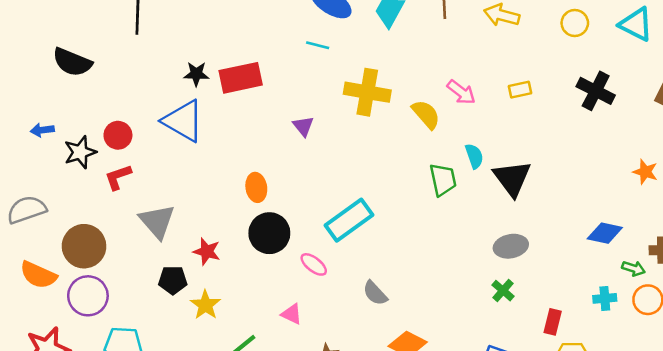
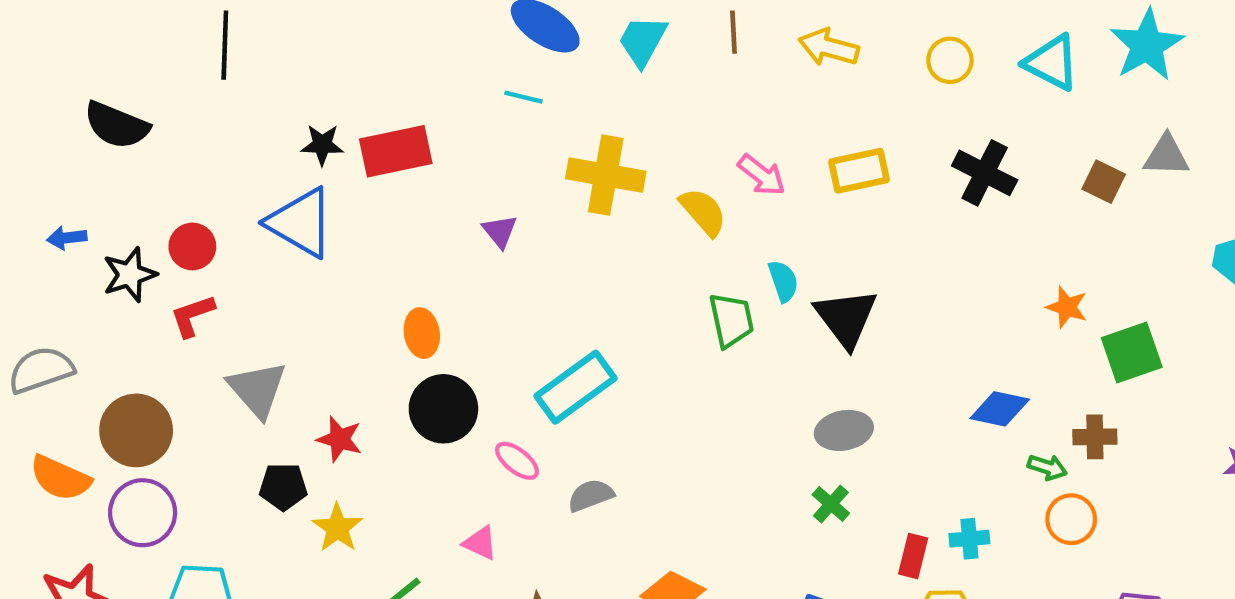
yellow rectangle: (520, 90) -> (859, 171), size x1.5
gray semicircle: (375, 293) -> (591, 495), moved, turned 112
cyan cross: (605, 298) -> (969, 539), moved

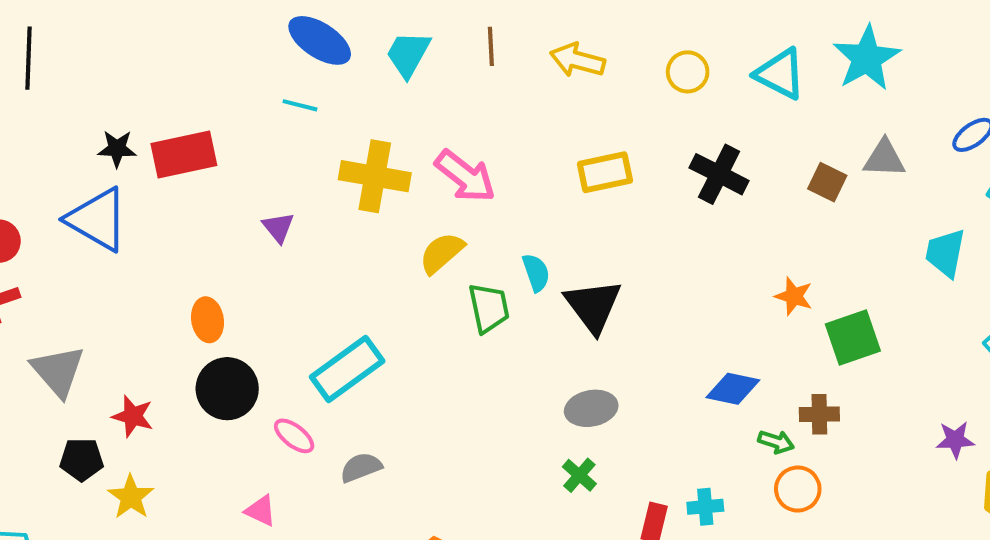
pink arrow: (762, 175) -> (465, 176), moved, size x1.4
yellow semicircle: (703, 212) -> (442, 253), moved, turned -90

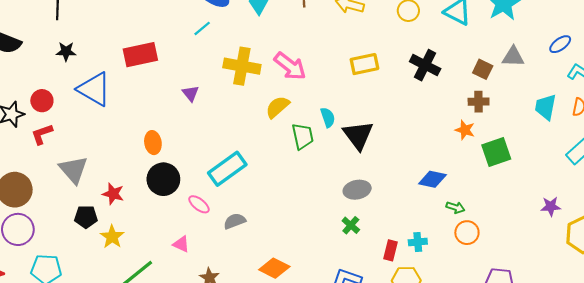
cyan line: (300, 105) -> (202, 28), turned -54
black star: (117, 149) -> (66, 51), moved
brown cross: (819, 414) -> (479, 102), moved

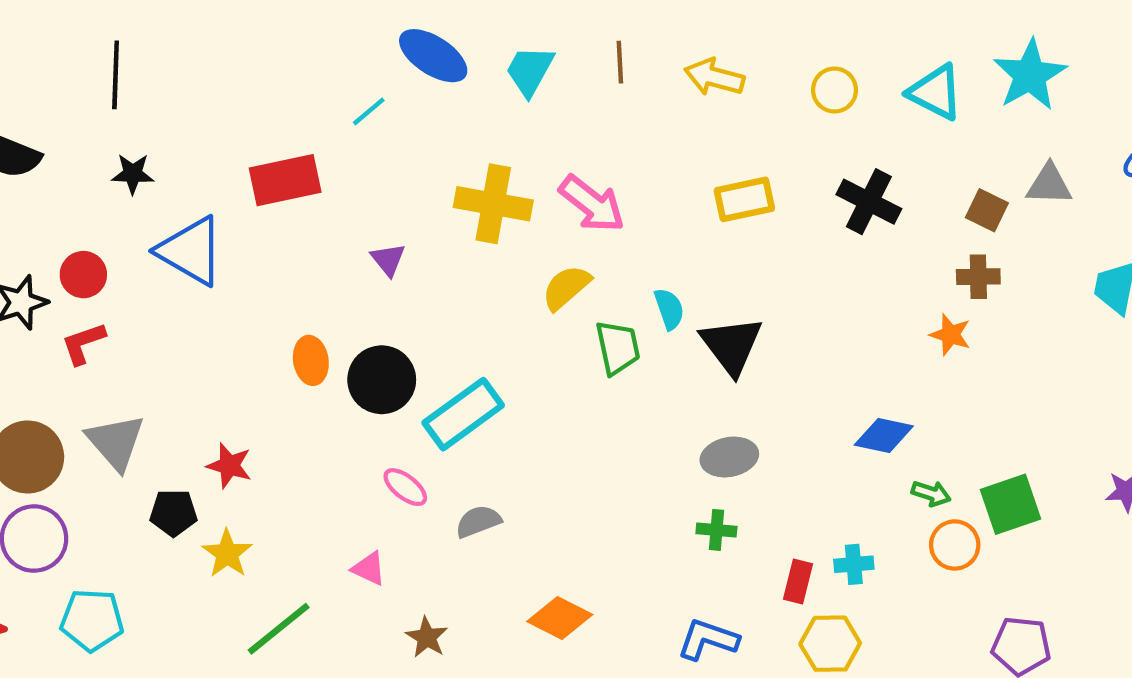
cyan line: (202, 28) -> (369, 111), moved
green square: (496, 152) -> (1010, 504), moved
gray triangle: (73, 170) -> (116, 442), moved
black circle: (163, 179) -> (382, 380), moved
green cross: (351, 225) -> (716, 530), turned -36

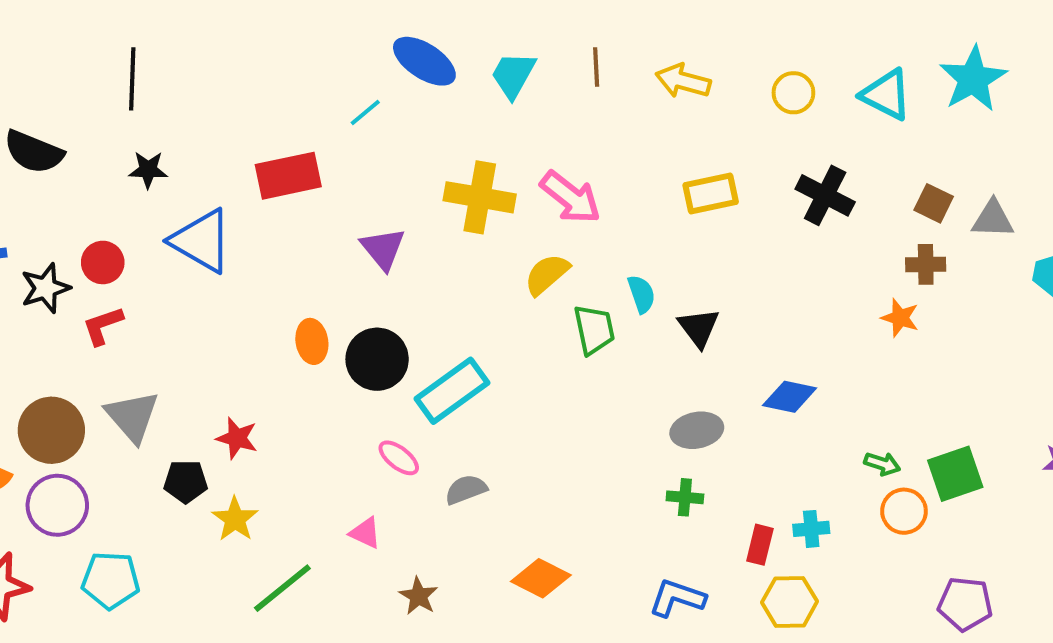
gray triangle: (1049, 184) -> (993, 219), moved
purple triangle: (388, 260) -> (383, 249), size x1.4
black triangle: (731, 345) -> (699, 328), size x0.7
blue diamond: (884, 436) -> (790, 397), moved

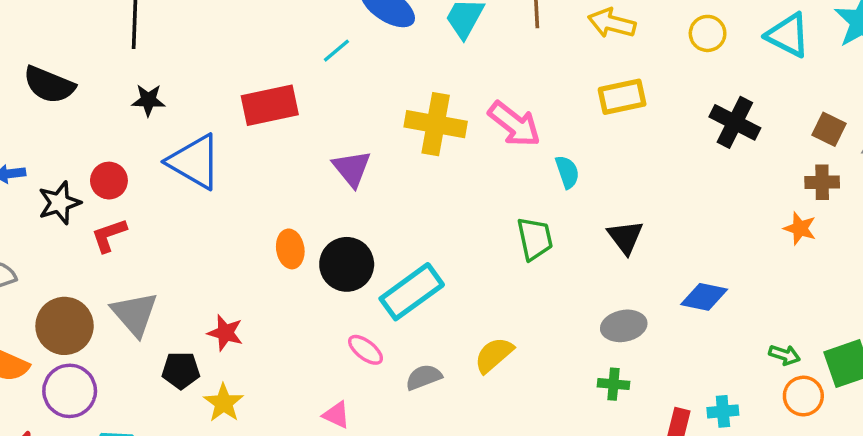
yellow rectangle: (711, 193) -> (622, 97), moved
yellow semicircle: (547, 274) -> (494, 355), moved
cyan semicircle: (642, 294) -> (567, 172), moved

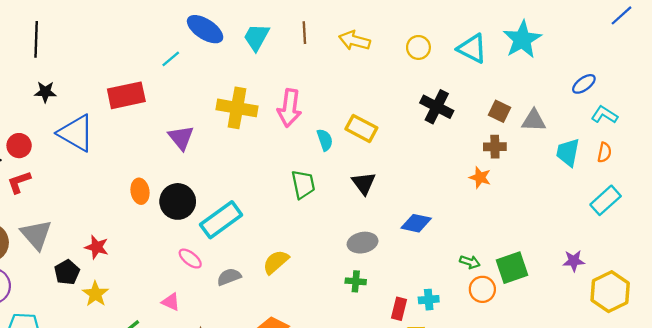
yellow rectangle: (622, 97) -> (361, 128), moved, turned 40
pink arrow: (514, 124) -> (289, 108), turned 60
black pentagon: (181, 370) -> (67, 272), turned -30

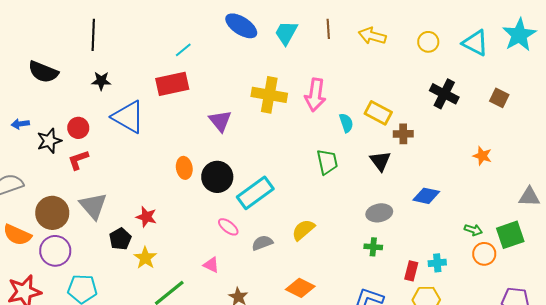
cyan line: (171, 59) -> (183, 50), moved
gray triangle: (534, 120) -> (529, 197), moved
brown cross: (495, 147) -> (403, 134), moved

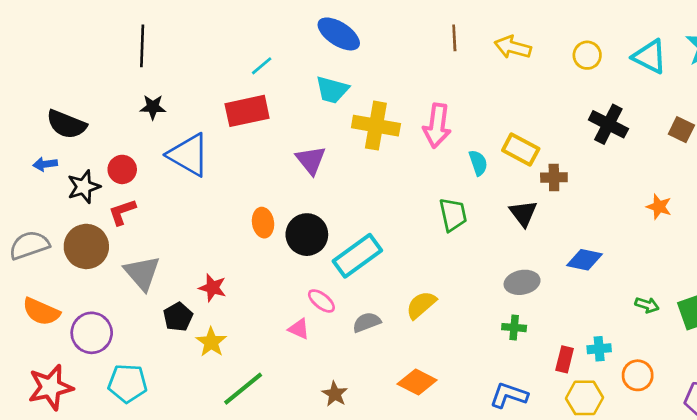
cyan trapezoid: (286, 33) -> (332, 90), moved, turned -104
black semicircle: (43, 72) -> (66, 124), moved
brown circle: (52, 213) -> (86, 246), moved
orange circle: (484, 254) -> (638, 375), moved
pink triangle: (211, 265) -> (299, 329), moved

